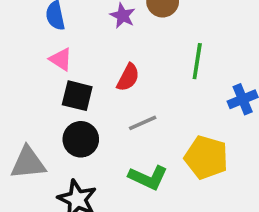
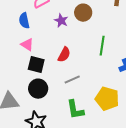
green L-shape: (148, 177) -> (75, 110), turned 55

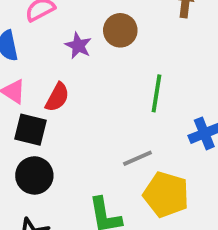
red semicircle: (64, 55) -> (57, 97), moved
gray line: (72, 80) -> (137, 158), moved

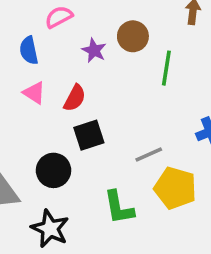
green line: (157, 93) -> (166, 68), moved
black square: (31, 130) -> (89, 135), moved, turned -32

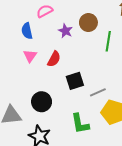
pink triangle: (34, 93) -> (30, 56), turned 32
black square: (89, 135) -> (75, 81), moved

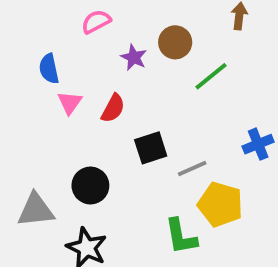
blue semicircle: (27, 31) -> (49, 69), moved
green line: (108, 41) -> (211, 76), turned 42
green L-shape: (80, 124) -> (181, 236), moved

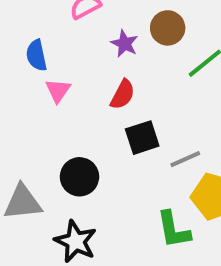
red semicircle: (113, 108) -> (123, 95), moved

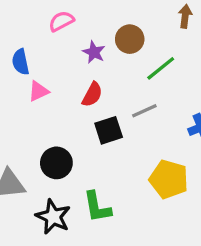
pink triangle: (58, 91) -> (38, 91), turned 30
gray line: (185, 159) -> (144, 111), moved
green L-shape: (174, 230) -> (97, 207), moved

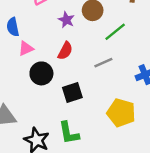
black square: (109, 130) -> (72, 92), moved
black circle: (56, 163) -> (41, 73), moved

